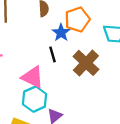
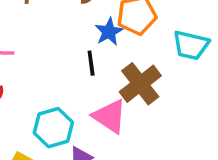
pink triangle: (33, 77) -> (110, 116), moved

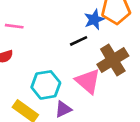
black line: (91, 63) -> (79, 41), turned 66

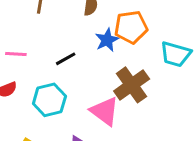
black line: (79, 41) -> (66, 59), moved
cyan hexagon: (46, 85) -> (49, 100), moved

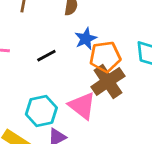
orange pentagon: (131, 27) -> (105, 57), moved
cyan hexagon: (49, 100) -> (41, 111), moved

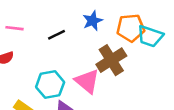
orange pentagon: (105, 57) -> (131, 28), moved

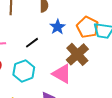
orange pentagon: (131, 28) -> (88, 27), turned -30
cyan hexagon: (50, 85) -> (24, 71), moved

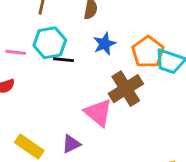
black line: (32, 43) -> (63, 60), turned 32
cyan hexagon: (24, 71) -> (50, 43), moved

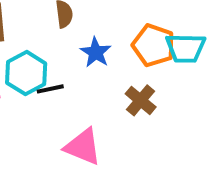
brown cross: (126, 89) -> (141, 100), size x0.7
pink triangle: (98, 113) -> (83, 147), moved

